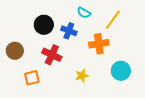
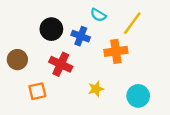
cyan circle: (121, 71) -> (138, 96), moved

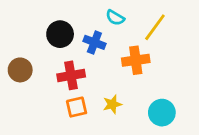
red cross: (61, 64) -> (71, 75), turned -35
orange square: (37, 91) -> (77, 107), moved

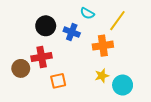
brown circle: (20, 70) -> (21, 68), moved
red cross: (71, 75) -> (42, 57), moved
yellow star: (112, 104) -> (102, 76), moved

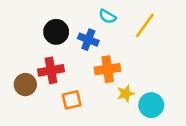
orange cross: (103, 46) -> (108, 69), moved

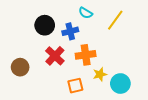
blue cross: (88, 40) -> (70, 31), turned -35
red cross: (51, 70) -> (55, 56), moved, turned -36
orange square: (72, 100) -> (75, 86), moved

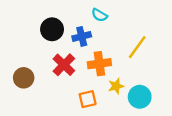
yellow line: (115, 20) -> (137, 47), moved

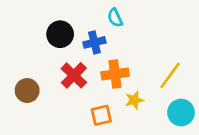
cyan semicircle: (99, 15) -> (115, 18), turned 35
yellow line: (137, 47) -> (170, 75), moved
cyan circle: (140, 97) -> (181, 113), moved

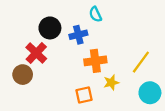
red cross: (74, 75) -> (36, 53), moved

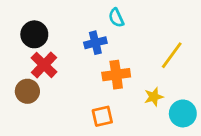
black circle: (50, 28) -> (34, 34), moved
yellow line: (141, 62) -> (172, 55), moved
yellow star: (111, 83) -> (154, 97), moved

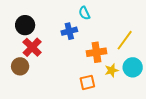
orange cross: (116, 75) -> (96, 52), moved
cyan circle: (183, 113) -> (133, 67), moved
orange square: (102, 116) -> (87, 82), moved

